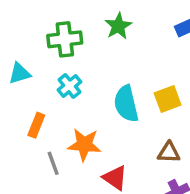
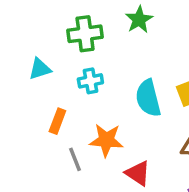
cyan cross: (69, 86) -> (90, 81), turned 30

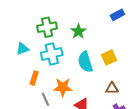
green star: (139, 20) -> (78, 31), moved
cyan cross: (90, 81) -> (52, 54), size x1.5

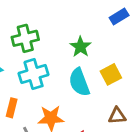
green star: (78, 31) -> (81, 47), moved

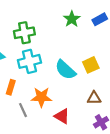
green star: (81, 47) -> (72, 19), moved
cyan semicircle: (79, 82) -> (65, 70), turned -30

